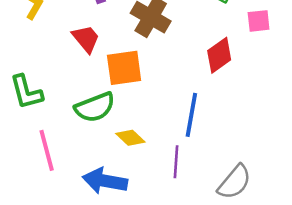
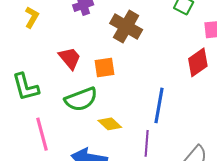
red trapezoid: (86, 39) -> (70, 58), moved
red diamond: (219, 55) -> (198, 62), moved
orange square: (124, 68) -> (105, 67), size x0.7

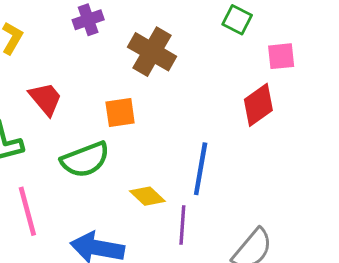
red trapezoid: (70, 58) -> (46, 99), moved
yellow diamond: (110, 124) -> (147, 196), moved

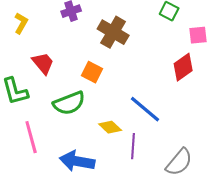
orange square: (120, 112) -> (92, 72), turned 35
blue line: (201, 169) -> (145, 109), turned -60

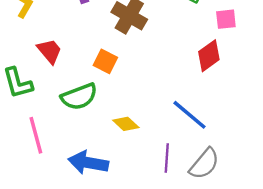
blue line: (145, 109) -> (190, 115), moved
purple line: (133, 146) -> (167, 158), moved

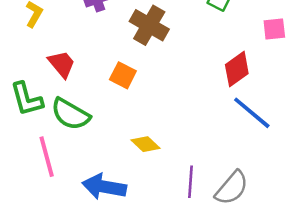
pink square: (226, 19) -> (274, 29), moved
green semicircle: (79, 97) -> (70, 114), moved, turned 51
blue line: (190, 115) -> (252, 113), moved

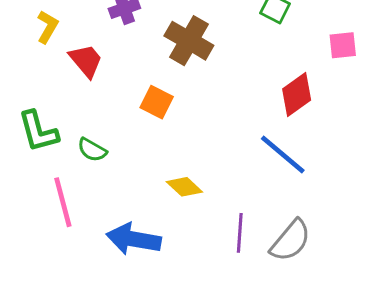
red trapezoid: (62, 64) -> (86, 61), moved
blue line: (252, 113) -> (283, 154), moved
green semicircle: (70, 114) -> (92, 150), size x0.6

